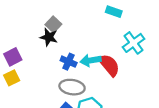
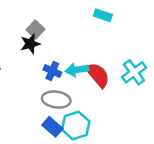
black star: (49, 37) -> (30, 44), turned -30
cyan cross: (133, 43) -> (134, 72), moved

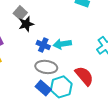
gray square: (35, 30) -> (20, 13), moved
red semicircle: (98, 75) -> (84, 76), moved

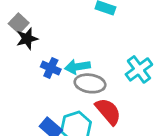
gray ellipse: (46, 67) -> (90, 83), moved

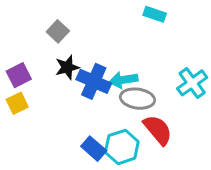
black star: (27, 39) -> (67, 67), moved
blue cross: (51, 68) -> (94, 81), size x1.5

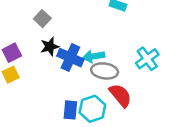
blue rectangle: (94, 149) -> (70, 110), turned 54

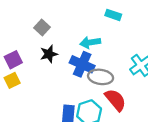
cyan arrow: (94, 56) -> (90, 42), moved
blue cross: (70, 58) -> (82, 64), moved

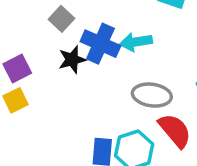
blue cross: (82, 64) -> (100, 44), moved

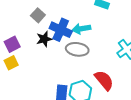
gray ellipse: (152, 95) -> (77, 49), moved

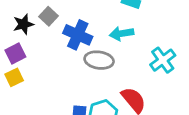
cyan arrow: (81, 29) -> (122, 34), moved
black star: (44, 39) -> (23, 24), moved

